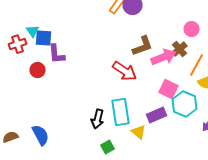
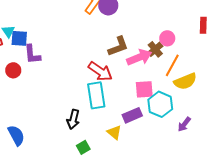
pink circle: (192, 29) -> (167, 38), moved
pink square: (168, 89) -> (144, 89), turned -30
cyan rectangle: (120, 112) -> (96, 95), moved

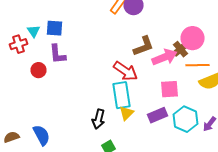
blue square: (19, 38) -> (54, 28), moved
pink circle: (167, 38) -> (192, 38), size x1.5
orange line: (172, 65) -> (198, 65), turned 60
cyan hexagon: (160, 104) -> (186, 119), moved
yellow triangle: (114, 132) -> (126, 113), moved, turned 35

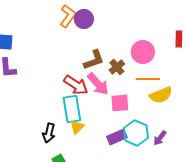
brown cross: (180, 49) -> (117, 67), moved
pink arrow: (164, 57) -> (98, 84), moved, turned 70
purple rectangle: (158, 115) -> (117, 137), moved

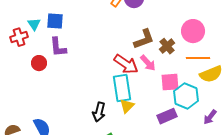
pink arrow: (98, 84) -> (148, 63), size x0.7
cyan hexagon: (136, 133) -> (186, 96), moved

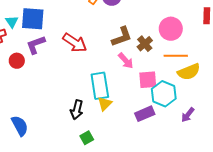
blue square: (55, 21) -> (33, 19), size x1.4
purple L-shape: (58, 47) -> (36, 45), turned 75
red arrow: (126, 64) -> (75, 43), moved

